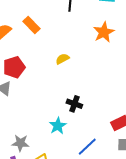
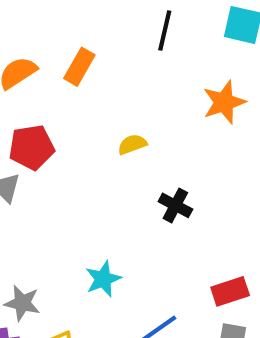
orange rectangle: (32, 25) -> (79, 67), turned 66
black cross: (74, 104) -> (175, 205), moved

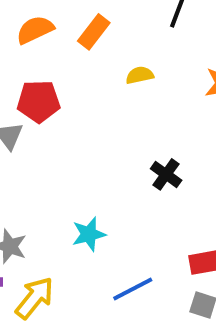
yellow semicircle: (132, 144) -> (140, 75), moved

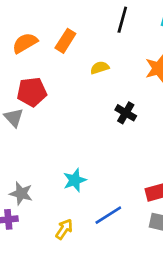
black cross: (166, 174) -> (126, 113), moved
yellow arrow: (35, 298) -> (64, 229), moved, size x0.7

